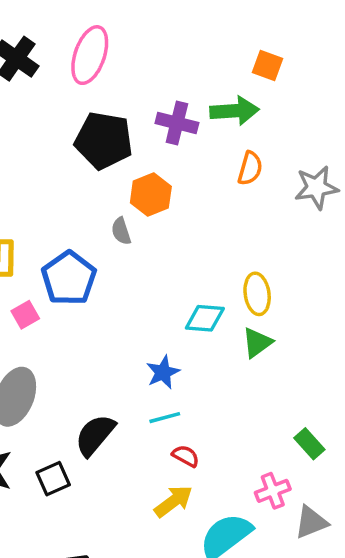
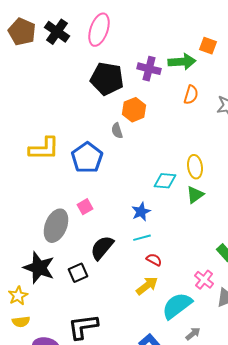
orange square: (268, 66) -> (208, 46), moved
pink square: (25, 315) -> (85, 207), moved
pink cross: (273, 491) -> (204, 280), turned -30

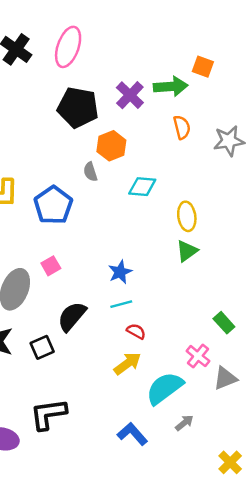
purple cross: (149, 69) -> (130, 95), turned 30
orange semicircle: (191, 95) -> (182, 127), turned -30
cyan diamond: (165, 181) -> (142, 187), moved

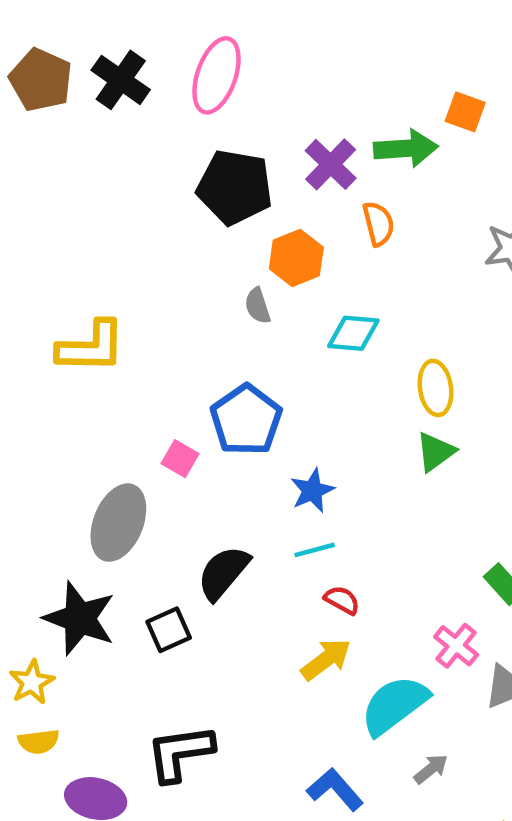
orange semicircle: (182, 127) -> (378, 224), moved
blue pentagon: (53, 205) -> (246, 420), moved
pink square: (51, 266) -> (180, 459), moved, turned -30

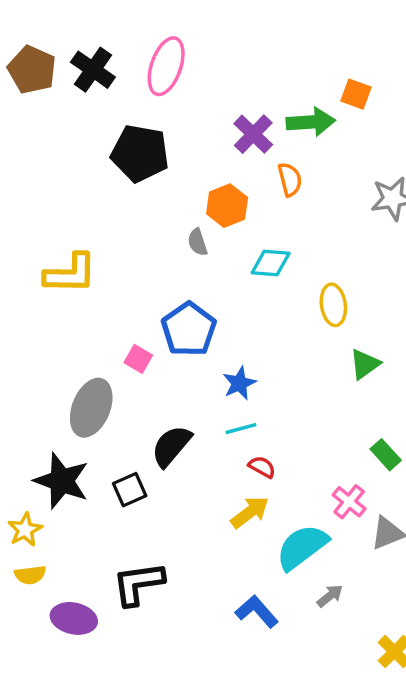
black pentagon: (235, 187) -> (140, 153), moved
green triangle: (436, 452) -> (365, 364), moved

